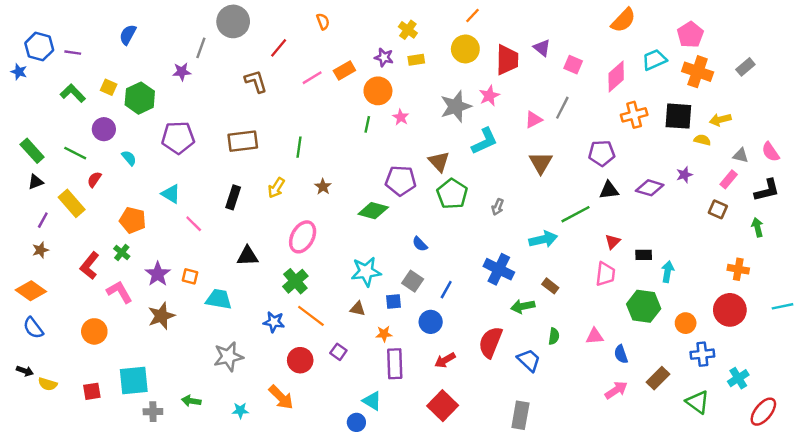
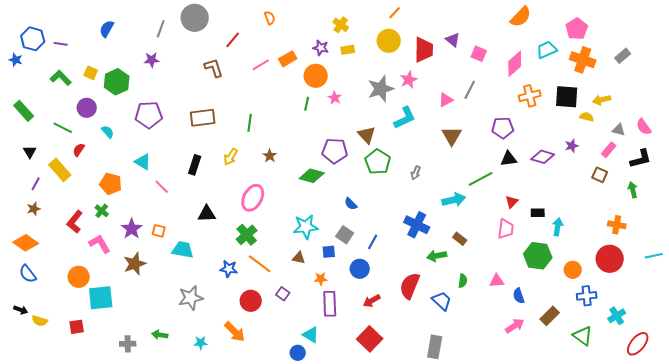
gray line: (201, 48) -> (161, 29), moved
green rectangle: (32, 151) -> (24, 111), moved
black triangle: (36, 182) -> (30, 152), turned -40
cyan square: (134, 381) -> (101, 298), moved

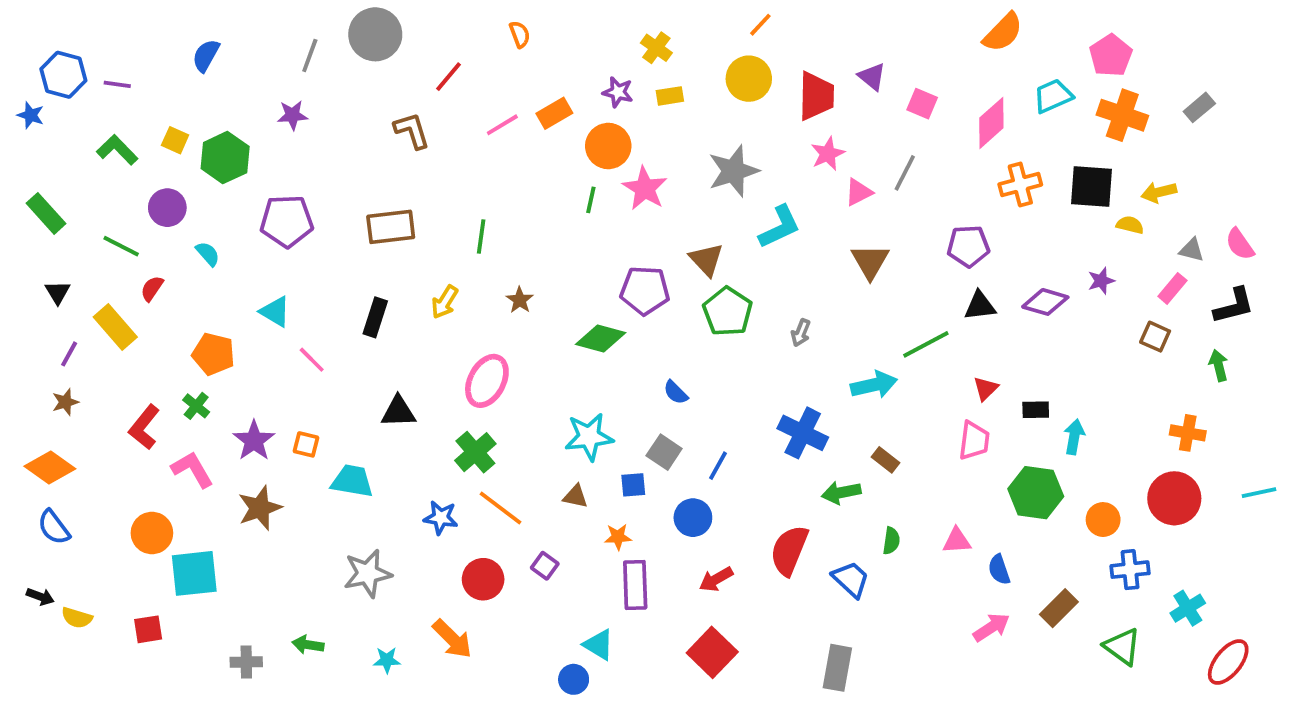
pink star: (409, 80) -> (828, 154), moved
pink star: (335, 98) -> (645, 188), size x1.6

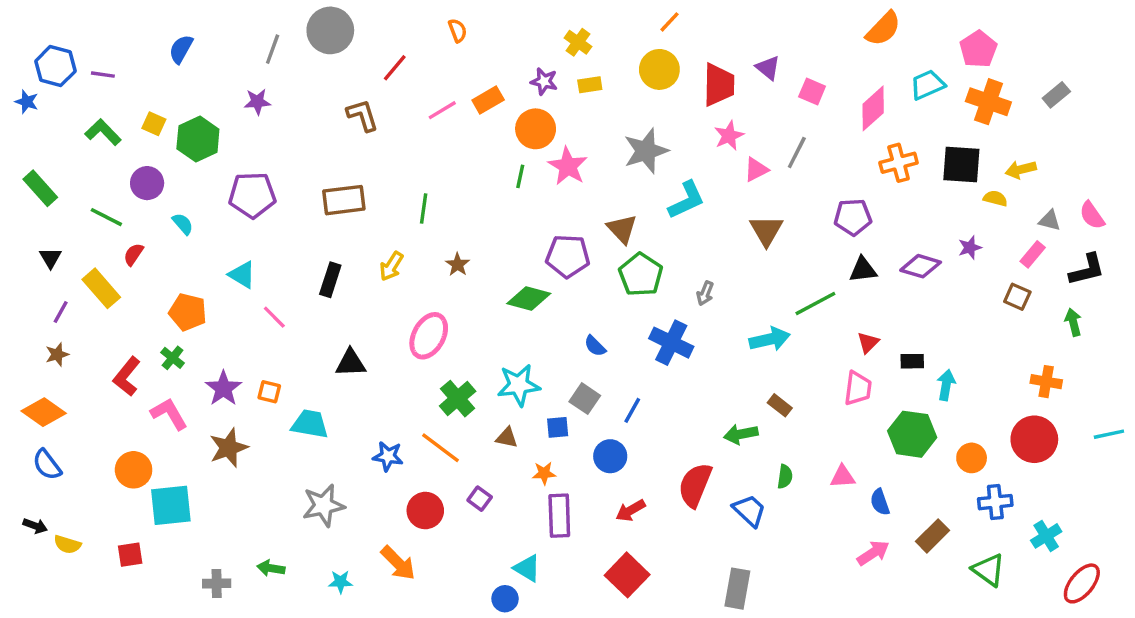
blue cross: (803, 433) -> (671, 343), moved
green cross: (475, 452) -> (458, 399), moved

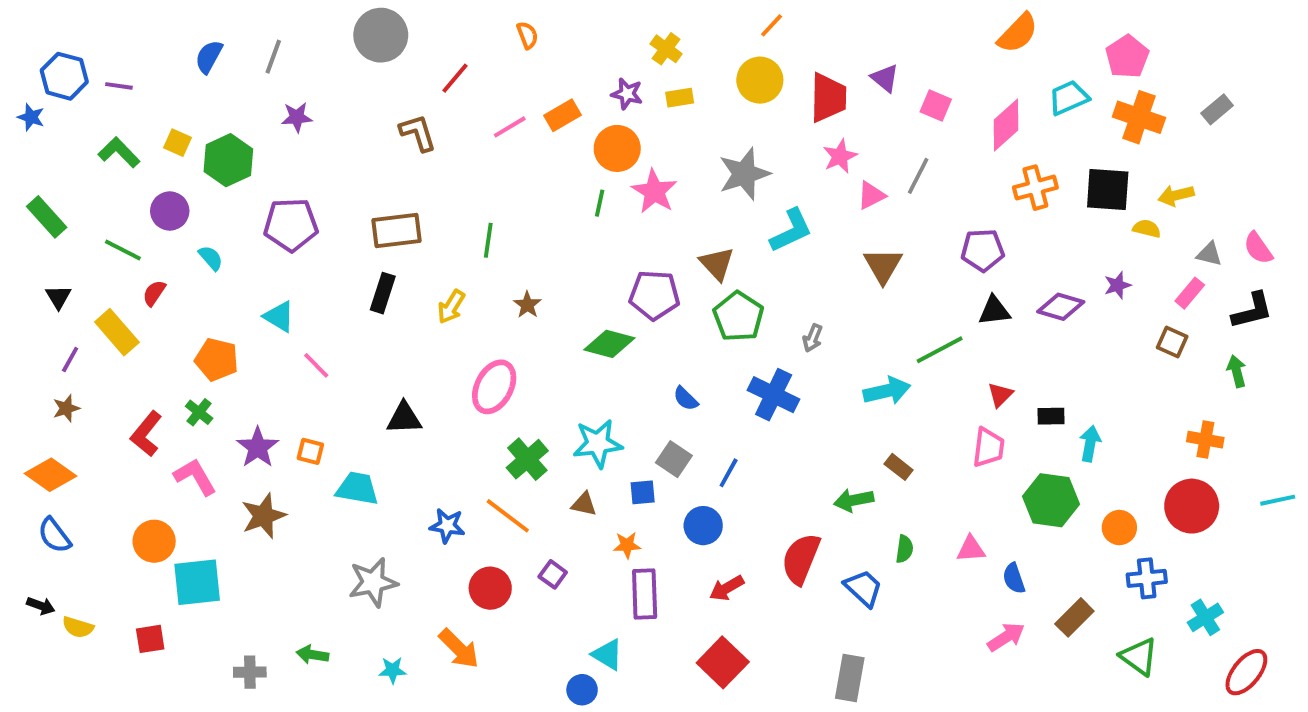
gray line: (273, 49) -> (273, 57), moved
black rectangle: (330, 280) -> (383, 293), moved

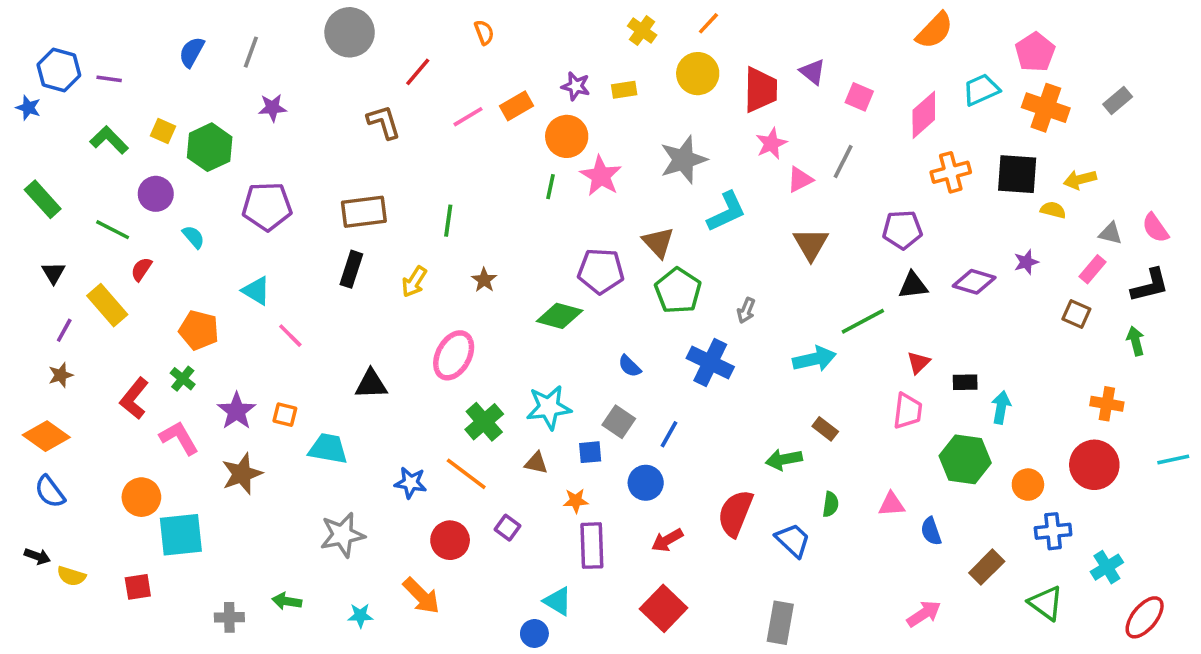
yellow cross: (666, 49) -> (642, 31), moved
pink arrow: (1006, 637) -> (924, 614), moved

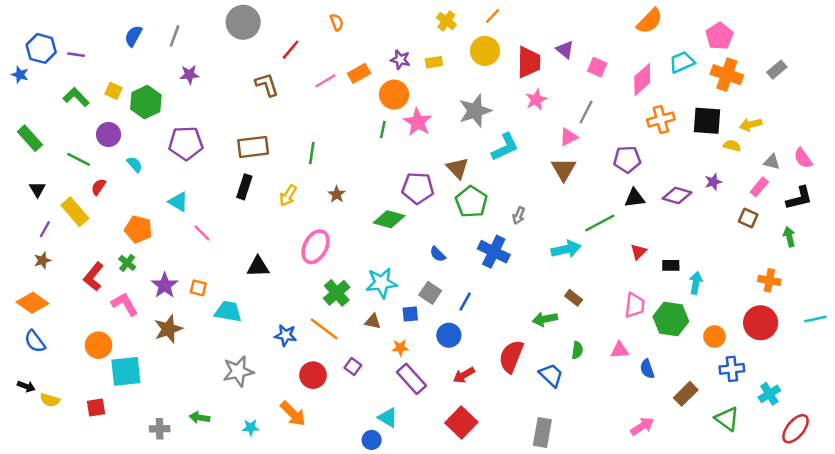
pink triangle: (800, 179) -> (569, 137), moved
pink trapezoid: (908, 411) -> (635, 305), moved
purple rectangle: (592, 546) -> (411, 379), turned -40

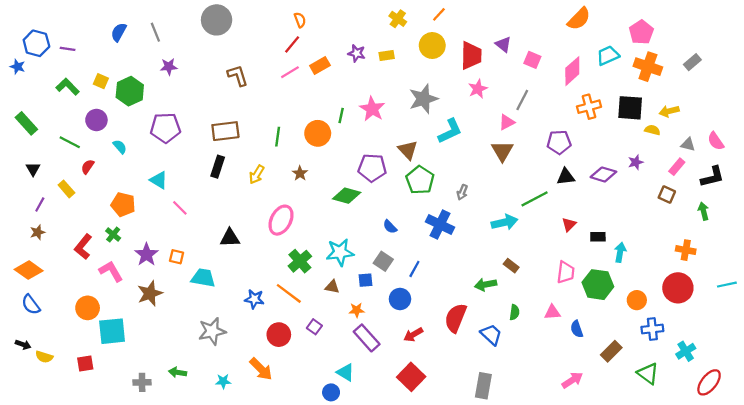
gray line: (175, 36) -> (155, 32), turned -42
red line: (291, 50) -> (292, 44), moved
orange circle: (394, 95) -> (318, 133), moved
yellow rectangle: (75, 212) -> (66, 189), size x0.7

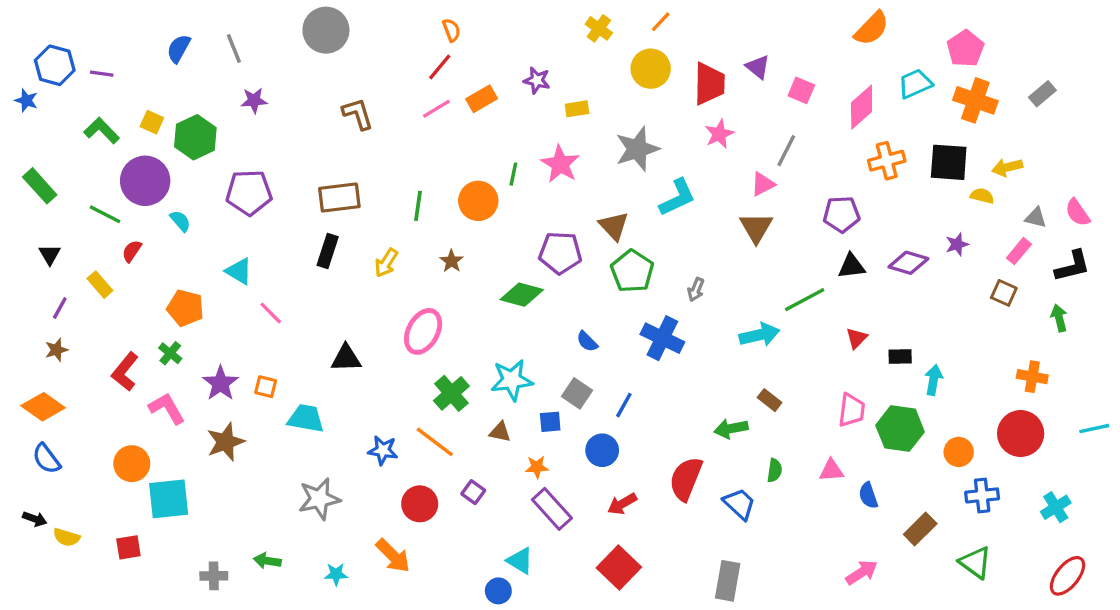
yellow rectangle: (387, 56) -> (577, 109), moved
purple circle: (96, 120) -> (145, 181), size x1.5
cyan cross: (686, 351) -> (1056, 507), moved

